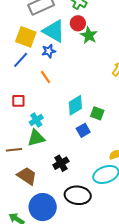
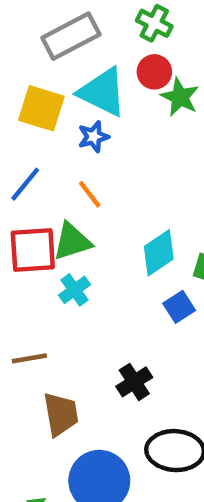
blue line: (21, 60) -> (25, 184), moved
red square: (18, 101) -> (33, 250), size x1.6
green triangle: (36, 138) -> (72, 241), moved
brown trapezoid: (27, 176) -> (61, 414), turned 50

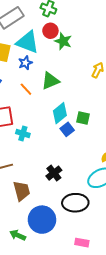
green triangle: (72, 241) -> (50, 81), moved
cyan cross: (75, 290) -> (23, 134), turned -32
blue square: (179, 307) -> (67, 129), moved

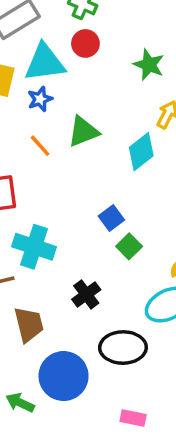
green star: (63, 41) -> (149, 65), moved
cyan triangle: (28, 42) -> (45, 63), turned -30
cyan diamond: (60, 113) -> (141, 152), moved
green square: (83, 118) -> (129, 246), moved, turned 32
cyan cross: (23, 134) -> (34, 247), moved, size x1.6

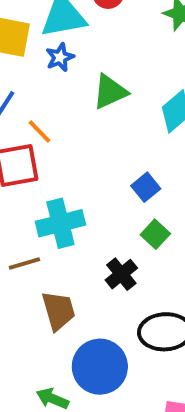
orange line: (40, 146) -> (39, 131), moved
green square: (129, 246) -> (155, 234), moved
cyan cross: (34, 247) -> (60, 223), turned -30

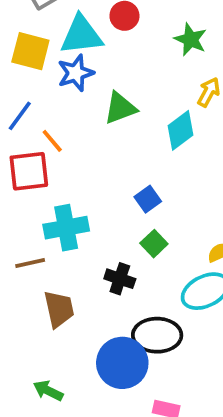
blue star: (60, 57) -> (76, 73), size x1.4
black cross: (121, 274) -> (120, 279), turned -36
blue circle: (100, 367) -> (122, 363), moved

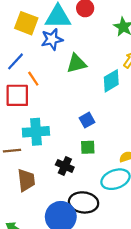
green square: (154, 244) -> (88, 147), turned 35

